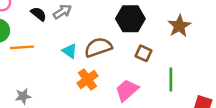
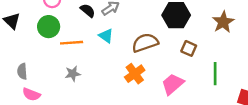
cyan triangle: (70, 51) -> (106, 36), moved
gray star: (23, 96) -> (73, 74), moved

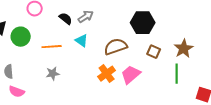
brown star: (223, 22) -> (184, 49), moved
green circle: (49, 27) -> (21, 37), moved
pink trapezoid: (173, 84) -> (131, 75), moved

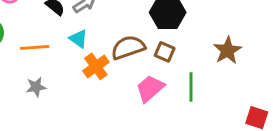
brown square: (154, 52) -> (165, 52), moved
orange cross: (107, 74) -> (96, 66), moved
green line: (177, 74) -> (191, 87), moved

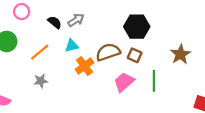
cyan triangle: (78, 39) -> (72, 46), turned -48
orange line: (35, 47) -> (40, 52), turned -36

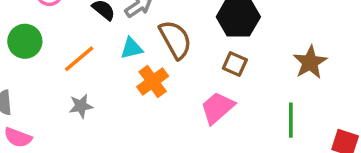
brown semicircle: (108, 52) -> (175, 40), moved, turned 80
green line: (154, 81) -> (291, 120), moved

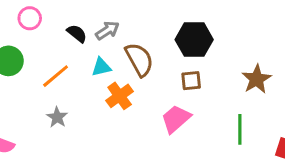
brown square: (235, 64) -> (191, 81), turned -30
gray star: (81, 106) -> (57, 117), turned -30

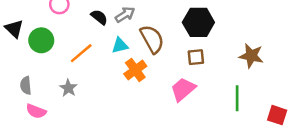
brown star: (257, 79) -> (251, 56), turned -30
gray star: (57, 117) -> (68, 88), moved

